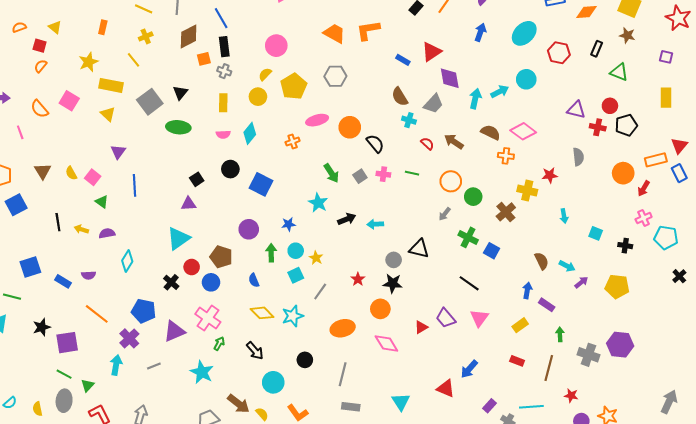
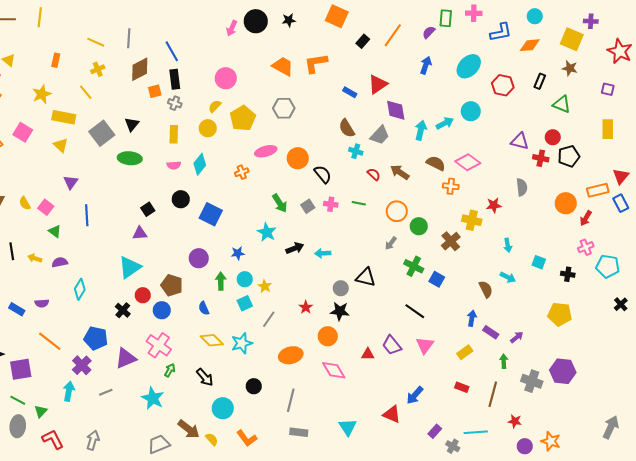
cyan arrow: (567, 266) -> (508, 277), moved
purple arrow: (581, 282) -> (517, 337), moved
red triangle: (421, 327) -> (368, 354), turned 32

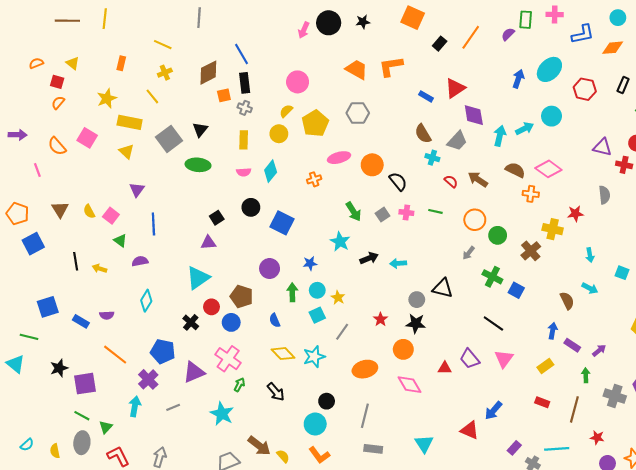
gray line: (129, 38) -> (199, 18), moved
blue arrow: (426, 65) -> (518, 79), moved
purple semicircle: (60, 262) -> (140, 261), moved
cyan circle: (223, 408) -> (315, 424), moved

